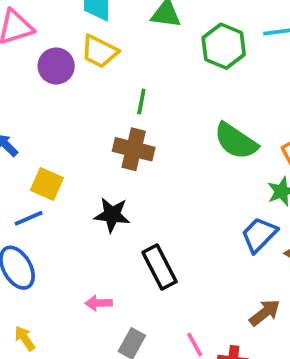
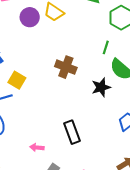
green line: (141, 101) -> (106, 47), moved
black star: (112, 215) -> (101, 87), moved, turned -30

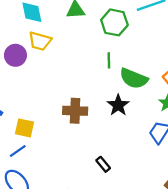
brown cross: (66, 67) -> (75, 111), moved
black rectangle: (72, 132) -> (103, 164), size x0.6

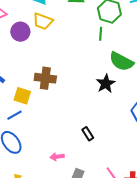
green line: (109, 60) -> (101, 34), moved
brown cross: (75, 111) -> (45, 78), moved

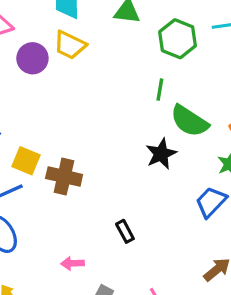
green line: (101, 34) -> (160, 90), moved
brown cross: (45, 78) -> (64, 176), moved

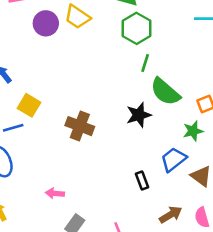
green hexagon: (178, 39) -> (136, 28), moved
brown cross: (64, 176) -> (80, 126), moved
black rectangle: (125, 231) -> (142, 181), moved

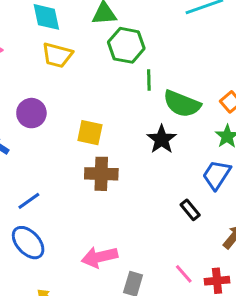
purple circle: (46, 23) -> (31, 113), moved
yellow square: (29, 105) -> (90, 133), moved
pink arrow: (55, 193) -> (100, 257), size x1.6

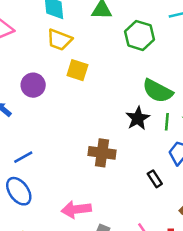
green hexagon: (126, 45) -> (140, 35), moved
green line: (149, 80) -> (167, 122), moved
yellow square: (90, 133) -> (77, 70), moved
brown cross: (101, 174) -> (102, 153), moved

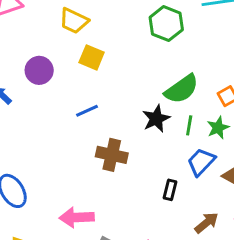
green semicircle: (158, 91) -> (182, 89), turned -68
blue line: (23, 157) -> (87, 111), moved
black rectangle: (155, 179) -> (170, 190), turned 42

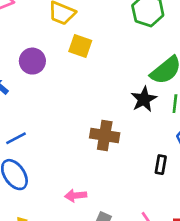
blue line: (87, 111) -> (16, 138), moved
pink arrow: (77, 217) -> (76, 196), size x0.7

